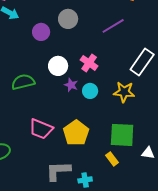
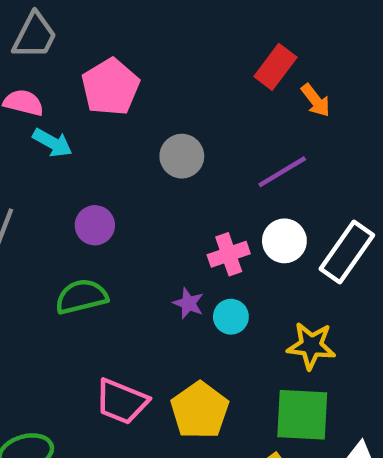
purple circle: (41, 32) -> (95, 225), moved
pink cross: (89, 63) -> (229, 254), turned 36
white circle: (58, 66) -> (284, 241), moved
yellow star: (124, 92) -> (311, 346), moved

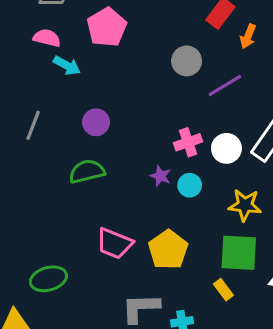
orange arrow: (316, 100) -> (248, 36), turned 60
gray circle: (182, 156) -> (187, 61), moved
white circle: (284, 241) -> (226, 148), moved

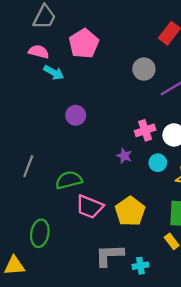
gray line: (33, 125) -> (28, 166), moved
green semicircle: (87, 171) -> (69, 180), moved
cyan circle: (190, 185) -> (158, 163), moved
green ellipse: (48, 279) -> (40, 233), turned -64

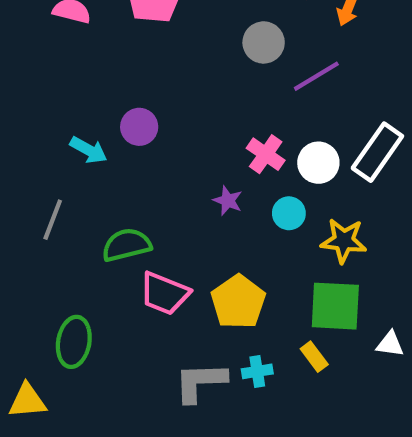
cyan arrow: (54, 73) -> (89, 150), moved
pink cross: (145, 130) -> (266, 154), turned -36
cyan cross: (140, 266) -> (257, 371), moved

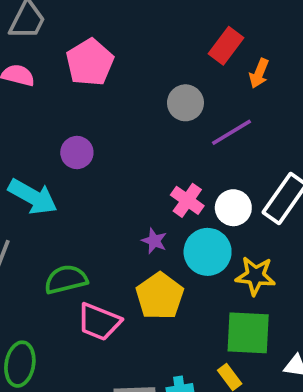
purple circle: (139, 127) -> (77, 153), moved
cyan arrow: (89, 150) -> (33, 197), size x1.5
cyan circle: (289, 213) -> (208, 252), size x1.6
yellow pentagon: (238, 302) -> (160, 296), moved

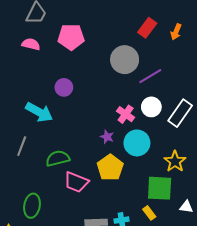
pink pentagon: (90, 62) -> (71, 37), turned 30
orange arrow: (259, 73) -> (176, 32), moved
gray circle: (185, 103) -> (125, 60), size x1.4
white circle: (233, 208) -> (151, 107), moved
yellow star: (255, 276) -> (175, 161), moved, turned 30

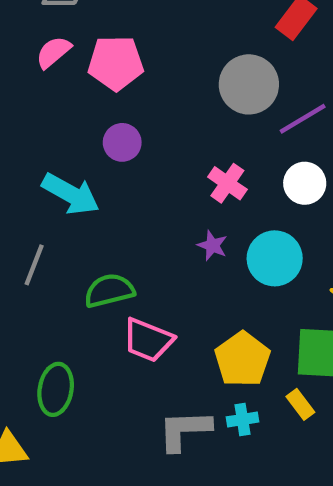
pink pentagon: (71, 37) -> (116, 63), moved
pink semicircle: (31, 44) -> (53, 52), turned -54
pink cross: (126, 114) -> (227, 183), moved
yellow pentagon: (110, 168) -> (242, 359), moved

